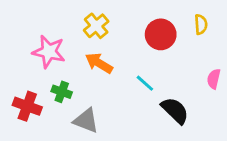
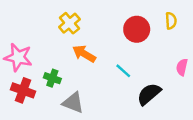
yellow cross: (96, 26) -> (69, 23), moved
pink star: (49, 52) -> (18, 57), moved
black semicircle: (175, 110) -> (149, 94), turned -85

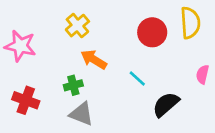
yellow semicircle: (171, 21) -> (190, 23), size x1.6
pink star: (18, 57) -> (20, 46), moved
green cross: (52, 78) -> (73, 85), moved, turned -35

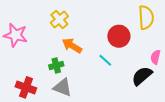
red circle: (152, 32) -> (119, 36), moved
red cross: (26, 100) -> (26, 87), moved
black semicircle: (166, 104) -> (142, 76), moved

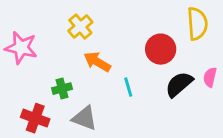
cyan line: (105, 60) -> (128, 87), moved, turned 32
green cross: (56, 65) -> (62, 89), moved
black semicircle: (142, 76) -> (179, 84), moved

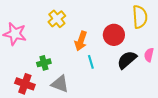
orange arrow: (97, 62) -> (81, 41), moved, turned -102

